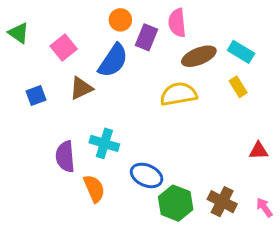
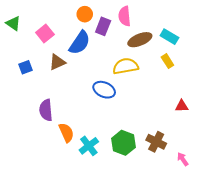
cyan cross: (104, 143) -> (89, 146), moved, turned 36
blue ellipse: (147, 175) -> (104, 90), moved
pink arrow: (264, 207) -> (183, 159), moved

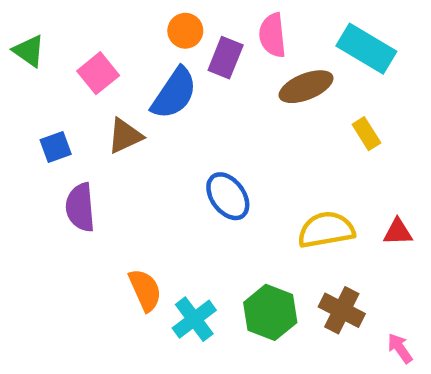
cyan rectangle: (169, 37) -> (366, 49), moved, size x1.4
yellow semicircle: (126, 66) -> (326, 230), moved
blue ellipse: (104, 90) -> (228, 196), turned 30
purple semicircle: (46, 110) -> (80, 207), moved

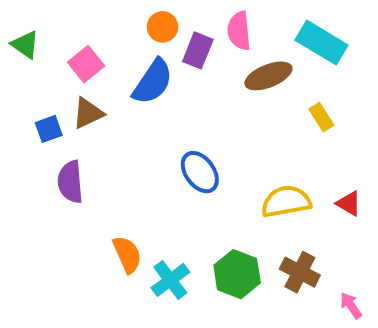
brown triangle: (125, 136) -> (88, 113), moved
red triangle: (398, 232) -> (349, 203), turned 32

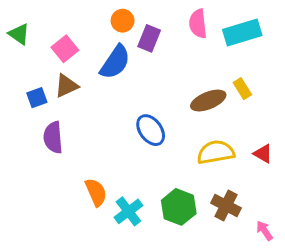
pink semicircle: (239, 31) -> (198, 24), moved
cyan rectangle: (321, 43) -> (242, 33), turned -48
brown ellipse: (268, 76) -> (208, 101), moved

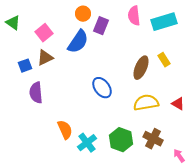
brown ellipse: (208, 101) -> (141, 68), turned -45

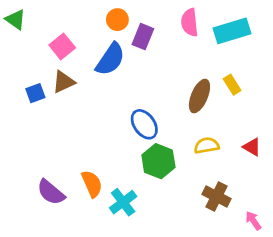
green triangle: (13, 23) -> (15, 20), moved
purple semicircle: (36, 93) -> (51, 192), moved, turned -45
yellow semicircle: (146, 103) -> (207, 146), size x0.7
green hexagon: (121, 140) -> (158, 161), moved

